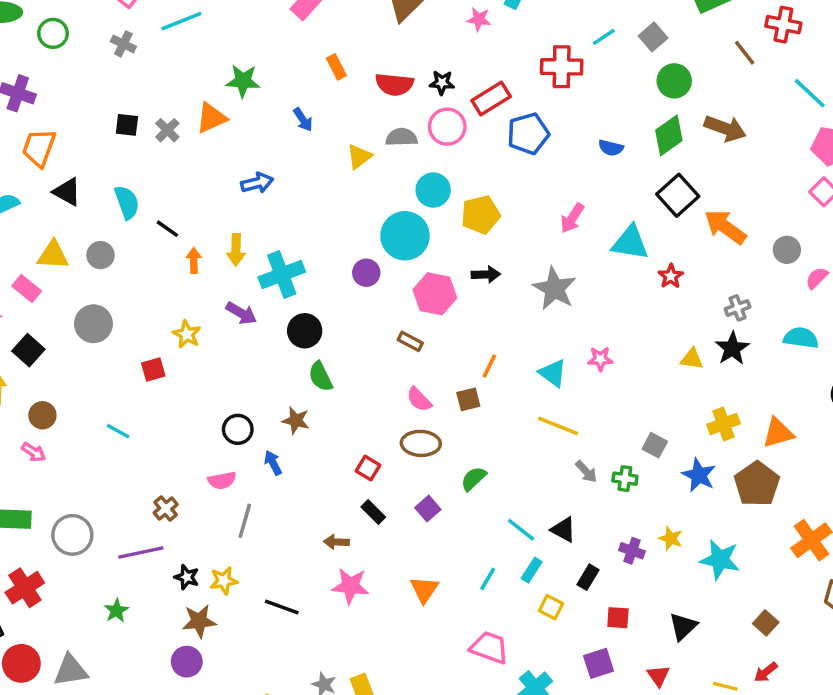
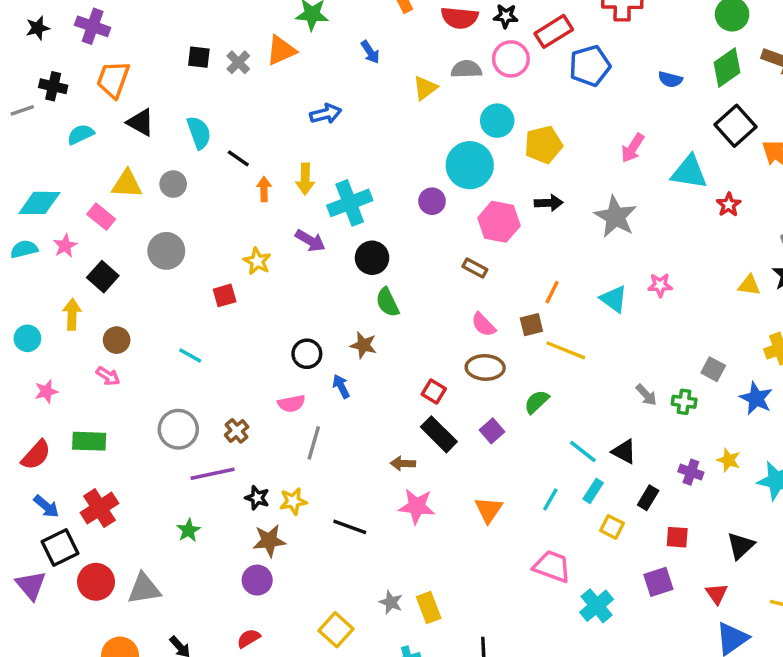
yellow line: (558, 426) -> (566, 350), moved
black rectangle: (373, 512) -> (439, 434), size x1.5
gray circle: (72, 535) -> (178, 429), moved

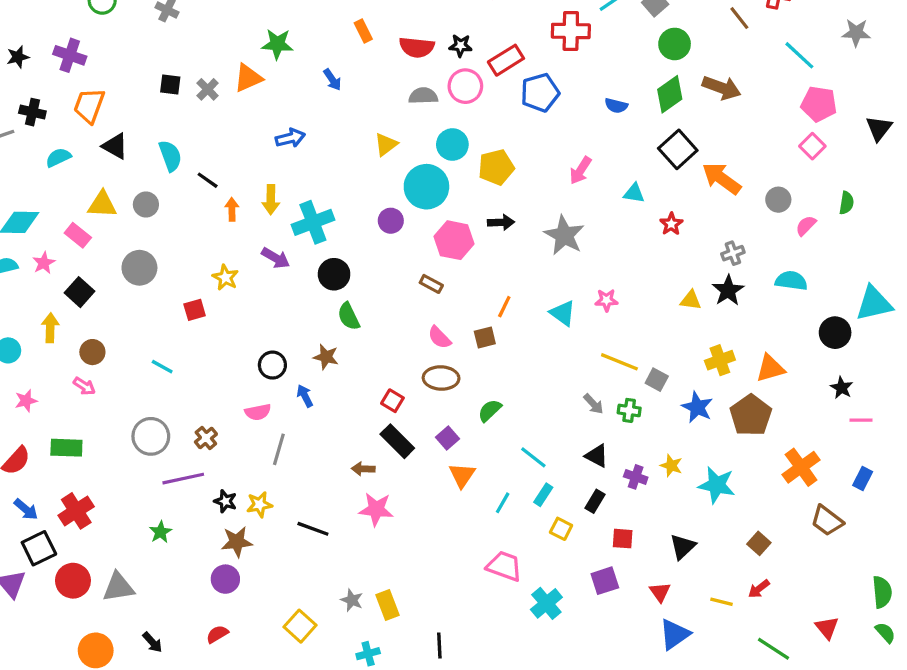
yellow triangle: (425, 88) -> (386, 145), moved
cyan triangle: (689, 172) -> (634, 193), size x0.6
yellow line: (566, 350) -> (619, 362), moved
black triangle: (624, 451) -> (597, 456), moved
orange triangle: (489, 510) -> (462, 475), moved

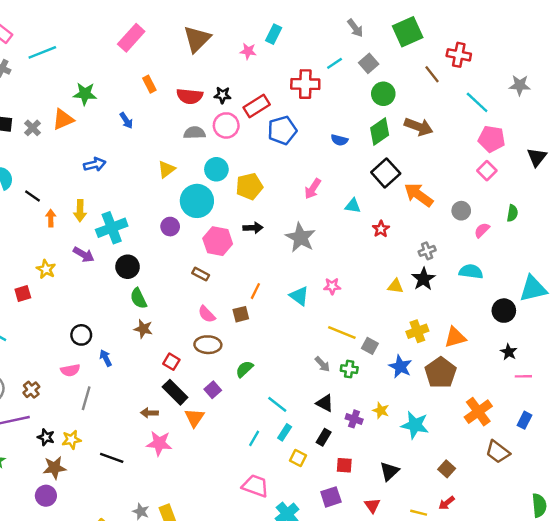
brown star: (326, 357) -> (143, 329), moved
orange triangle: (462, 475) -> (194, 418), moved

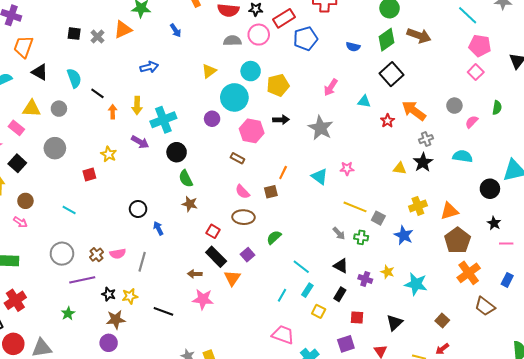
orange arrow: (419, 195) -> (414, 111), moved
pink semicircle: (70, 370) -> (118, 254), moved
brown pentagon: (441, 373) -> (457, 240), moved

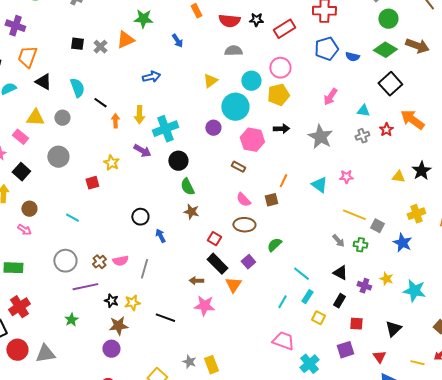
pink circle: (259, 35) -> (280, 68), moved
blue pentagon: (305, 39) -> (326, 49), moved
green diamond: (386, 40) -> (385, 50), turned 65
gray cross: (426, 139) -> (362, 136), moved

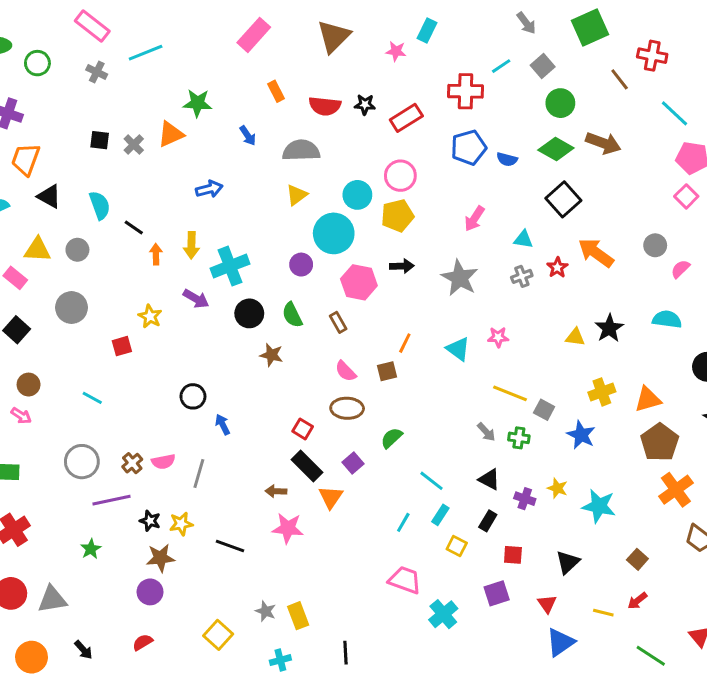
gray semicircle: (233, 51) -> (301, 150), moved, size x1.4
brown rectangle: (238, 167) -> (338, 322), turned 32
green semicircle: (187, 187) -> (292, 315), moved
brown star: (191, 212) -> (271, 355), moved

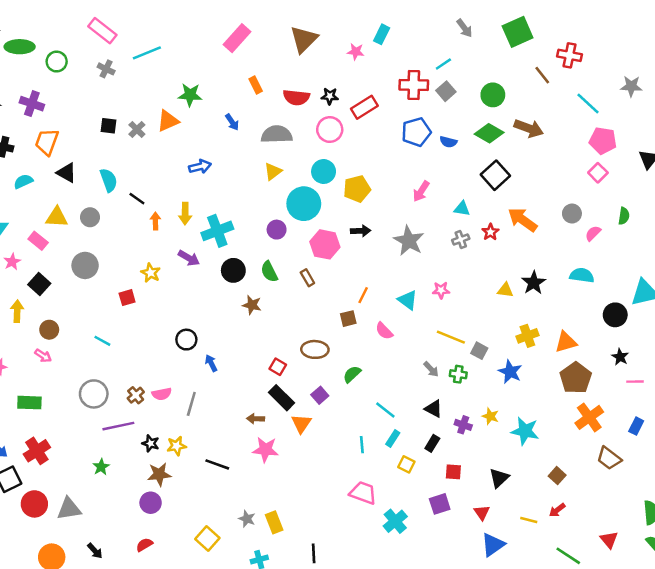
gray square: (543, 66) -> (446, 91), moved
pink circle: (400, 176) -> (330, 129), moved
pink semicircle: (346, 371) -> (384, 331), moved
cyan line: (403, 522) -> (362, 445), turned -35

